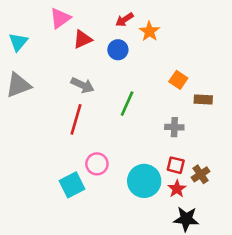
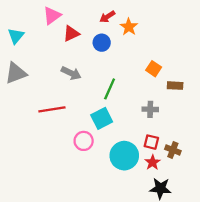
red line: (76, 119) -> (52, 109), moved, turned 65
brown cross: (201, 174) -> (173, 150), turned -35
cyan square: (72, 185) -> (102, 118), moved

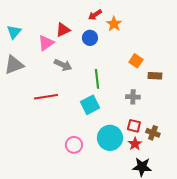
pink triangle: (52, 16) -> (46, 43), moved
green line: (110, 89) -> (97, 79), turned -30
pink circle: (84, 141) -> (74, 145), moved

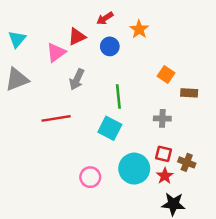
red arrow: (95, 15) -> (105, 18), moved
gray arrow: (63, 65) -> (77, 79), turned 90
cyan square: (90, 105) -> (110, 128), turned -36

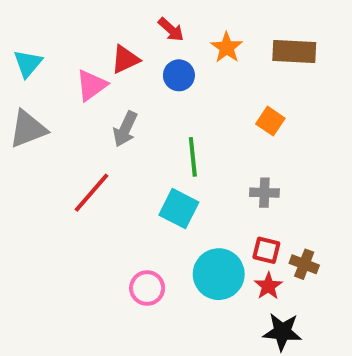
red arrow: (105, 18) -> (171, 30), turned -105
brown rectangle: (189, 93) -> (294, 51), moved, size x1.5
red line: (56, 118) -> (91, 193), turned -40

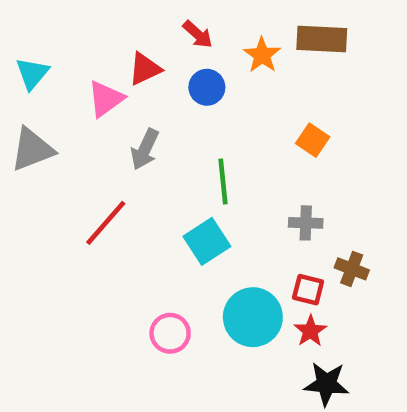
brown rectangle: (294, 51) -> (322, 39), moved
cyan square: (179, 209) -> (207, 241), turned 30
brown cross: (304, 264) -> (352, 269), moved

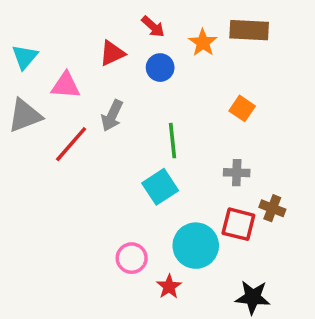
pink triangle: (106, 99) -> (66, 85), moved, turned 40
red line: (106, 223) -> (71, 144), moved
red square: (308, 290) -> (238, 224), size x1.4
red star: (310, 331) -> (169, 287), moved

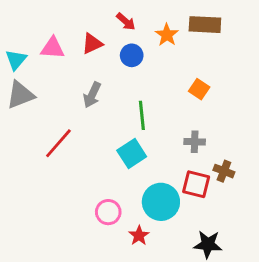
cyan triangle: (25, 57) -> (16, 60), moved
pink triangle: (66, 85) -> (53, 48), moved
red line: (71, 144) -> (58, 143), moved

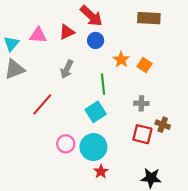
red arrow: (126, 22) -> (91, 16), size x1.6
orange star: (167, 35) -> (121, 60), moved
cyan circle: (161, 202) -> (93, 147), moved
pink circle: (108, 212) -> (66, 144), moved

